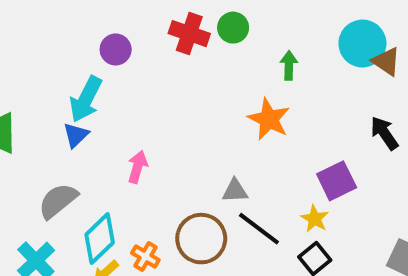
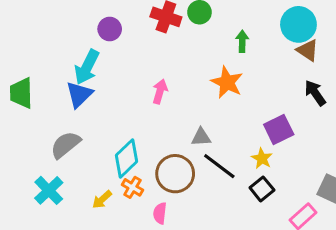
brown triangle: (386, 61) -> (308, 50), moved
blue triangle: (76, 135) -> (79, 94), size x1.4
pink arrow: (138, 167) -> (160, 91), moved
cyan diamond: (100, 239) -> (126, 158), moved

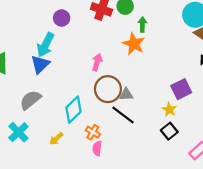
green arrow: (242, 41) -> (142, 24), moved
orange star: (227, 82) -> (134, 44), moved
black line: (219, 166) -> (123, 115), moved
brown circle: (175, 174) -> (108, 89), moved
orange cross: (132, 187) -> (93, 132), moved

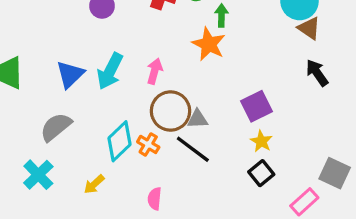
cyan arrow: (45, 45) -> (110, 71), moved
purple square: (181, 89) -> (257, 106), moved
orange cross: (93, 132) -> (148, 144), moved

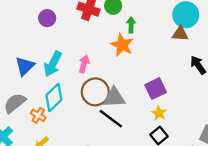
brown triangle: (309, 28) -> (180, 34), moved, turned -30
gray triangle: (198, 119) -> (114, 97), size x1.5
cyan diamond: (120, 141) -> (54, 97), moved
orange cross: (148, 144) -> (38, 115), moved

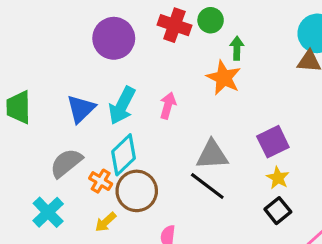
purple circle: (47, 18) -> (114, 38), size x1.6
brown circle: (95, 92) -> (137, 191), moved

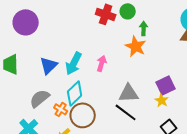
purple circle: (114, 38) -> (26, 22), moved
yellow star: (278, 178) -> (162, 100), moved

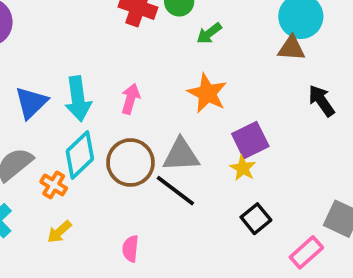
green arrow: (144, 28) -> (209, 33), turned -128
orange star: (136, 46) -> (207, 93), moved
cyan arrow: (74, 63) -> (78, 99), turned -35
brown circle: (83, 115) -> (130, 162), moved

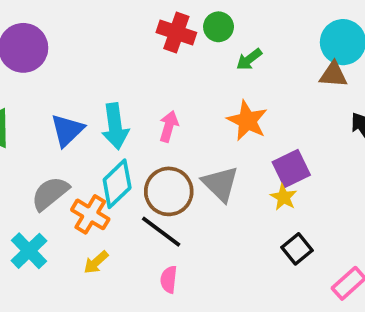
gray triangle: (181, 155) -> (220, 184), turned 48
orange cross: (54, 185) -> (90, 214), size x1.4
black line: (175, 191) -> (161, 232), moved

